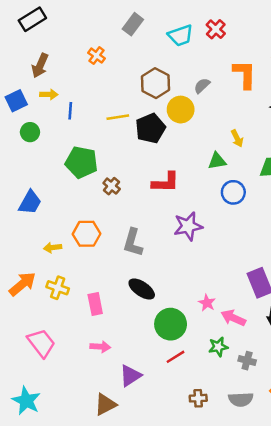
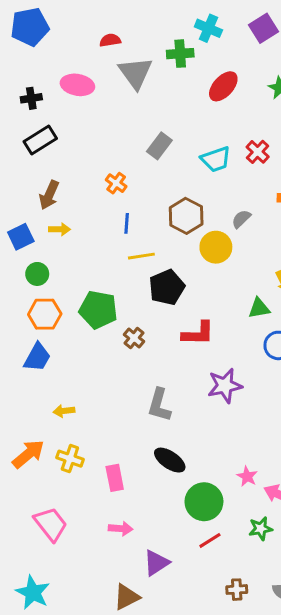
blue line: (70, 111) -> (127, 223), moved
black pentagon: (150, 128) -> (167, 287), moved
orange hexagon: (86, 234) -> (45, 314), moved

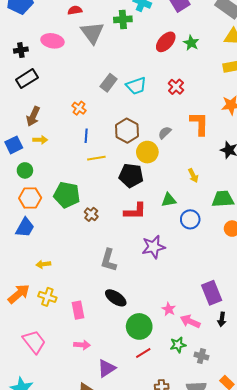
red ellipse: (223, 86) -> (166, 42), moved
cyan trapezoid: (216, 159) -> (136, 86), moved
black pentagon: (167, 287) -> (131, 176), moved, turned 30
green triangle: (259, 308) -> (169, 200), moved

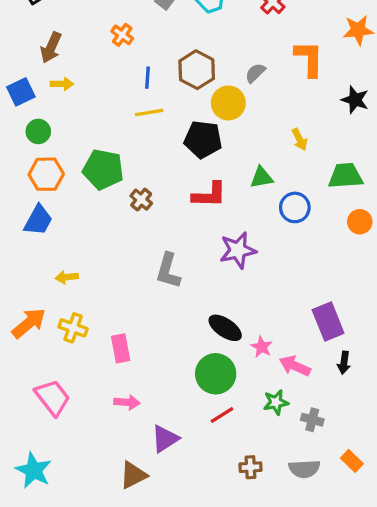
blue line: (86, 136) -> (148, 78), moved
black ellipse: (116, 298) -> (225, 328), moved

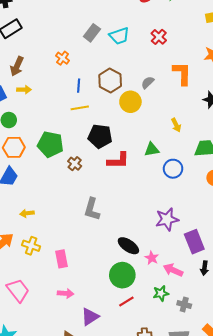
black pentagon: (203, 139) -> (100, 136), moved
purple star: (238, 250) -> (167, 219), moved

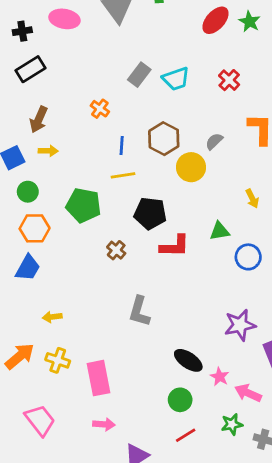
green pentagon: (50, 144) -> (84, 205), moved
pink rectangle: (61, 259) -> (98, 378), size x1.4
green circle: (122, 275) -> (180, 400), size x0.7

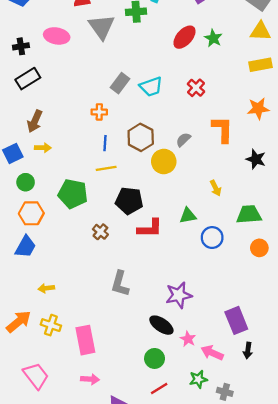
orange cross: (100, 109) -> (99, 112), moved, turned -35
purple star: (240, 325) -> (179, 295), moved

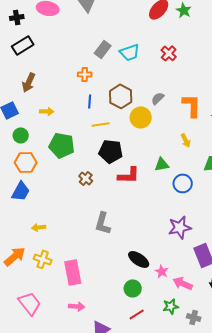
orange L-shape: (222, 129) -> (192, 105), moved
yellow arrow: (43, 148) -> (47, 111), moved
yellow line: (106, 168) -> (101, 124), moved
purple star: (179, 295) -> (180, 227), moved

